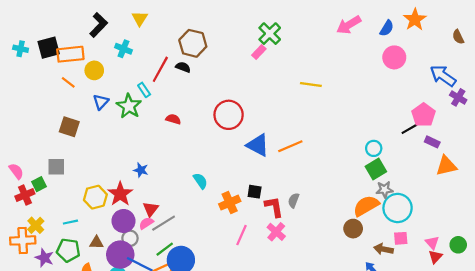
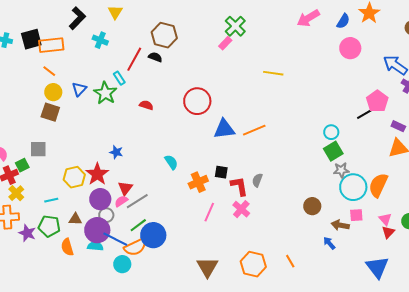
yellow circle: (94, 70) -> (53, 92), moved
purple rectangle: (432, 142) -> (398, 126), moved
blue triangle: (258, 145) -> (224, 129), turned -35
orange semicircle: (366, 206) -> (378, 185), moved, turned -35
yellow cross: (36, 225) -> (16, 193), moved

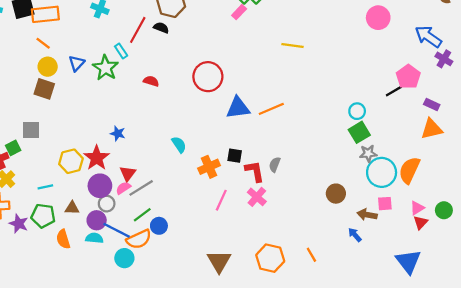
pink triangle: (385, 219) -> (417, 208), turned 40
purple circle: (97, 230) -> (97, 220), size x0.7
blue circle: (153, 235) -> (159, 226), size x0.6

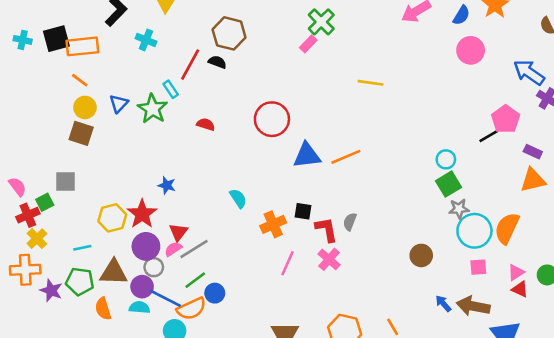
brown triangle: (72, 208) -> (114, 272), size x1.6
brown arrow: (367, 215) -> (473, 306), moved, size x1.4
red triangle: (421, 222) -> (520, 289), turned -48

